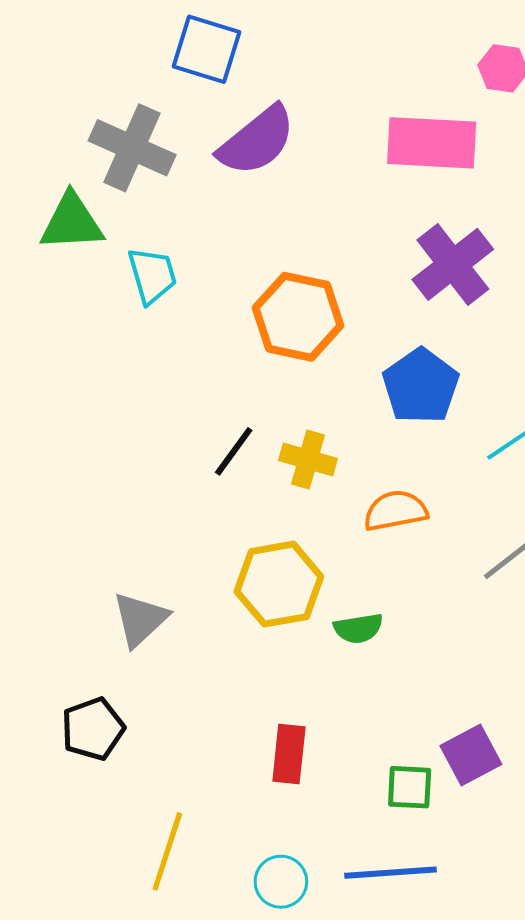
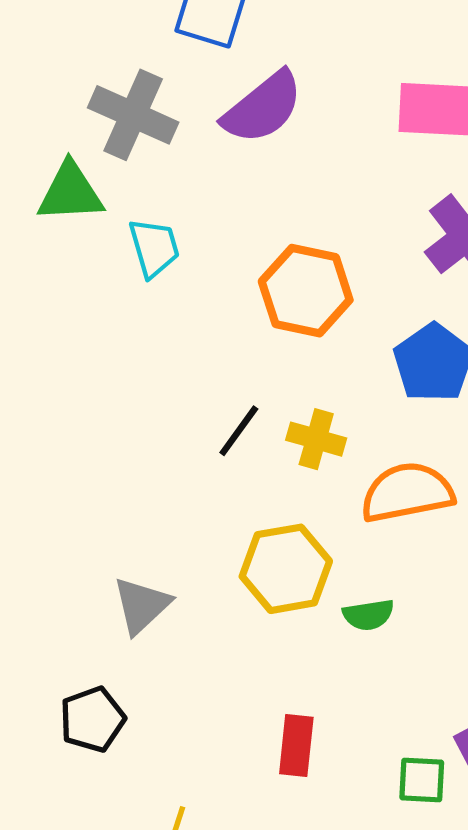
orange semicircle: (396, 511) -> (407, 492), size x1.4

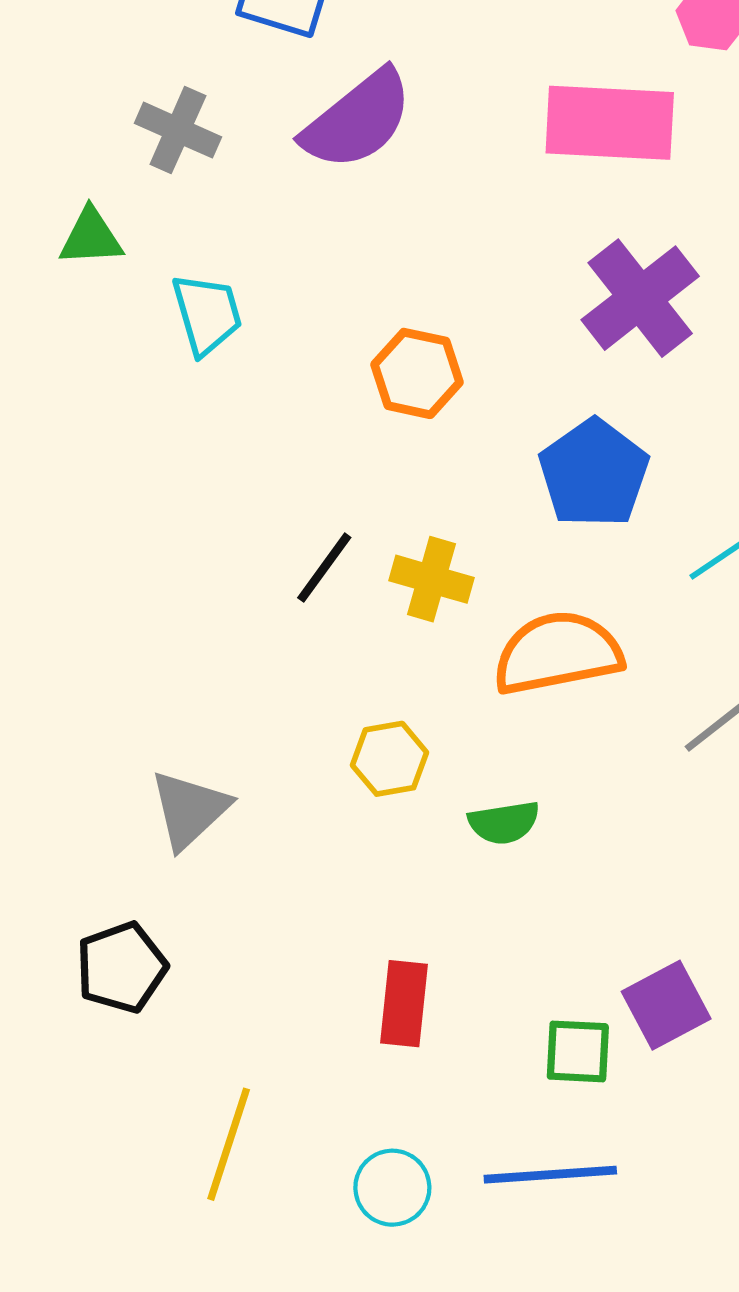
gray cross: (133, 115) -> (178, 130), size x0.7
green triangle: (70, 192) -> (91, 237), size x0.7
orange hexagon: (306, 291) -> (417, 373), size x0.7
yellow hexagon: (286, 569) -> (389, 759), size x0.6

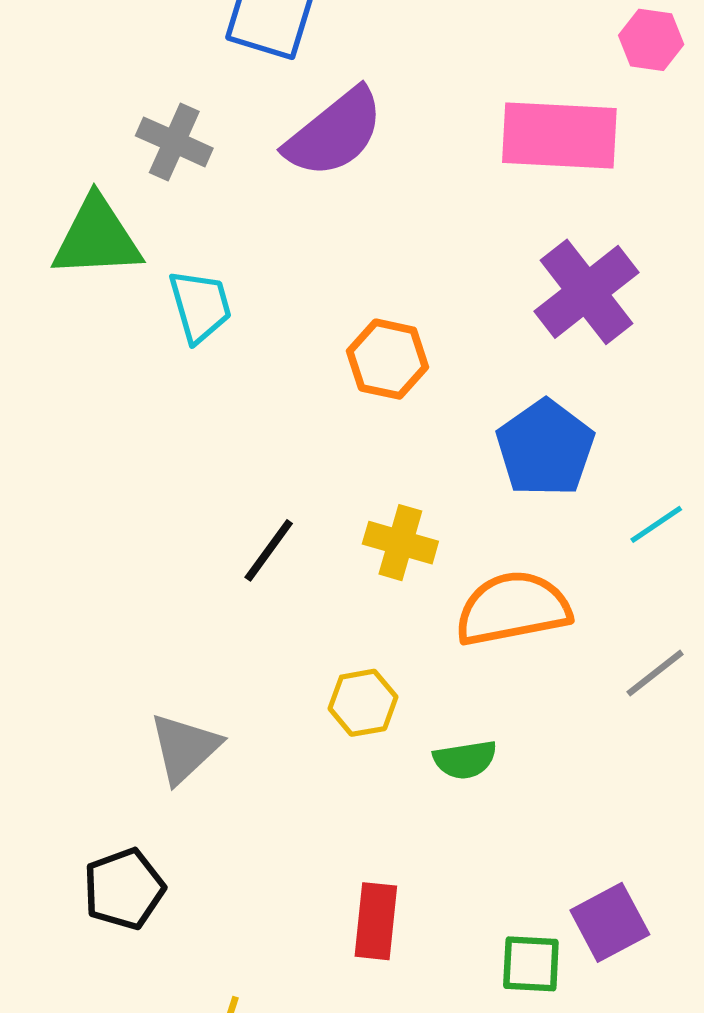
green triangle: (91, 237) -> (97, 238), size x1.6
black line: (324, 568) -> (269, 550), moved

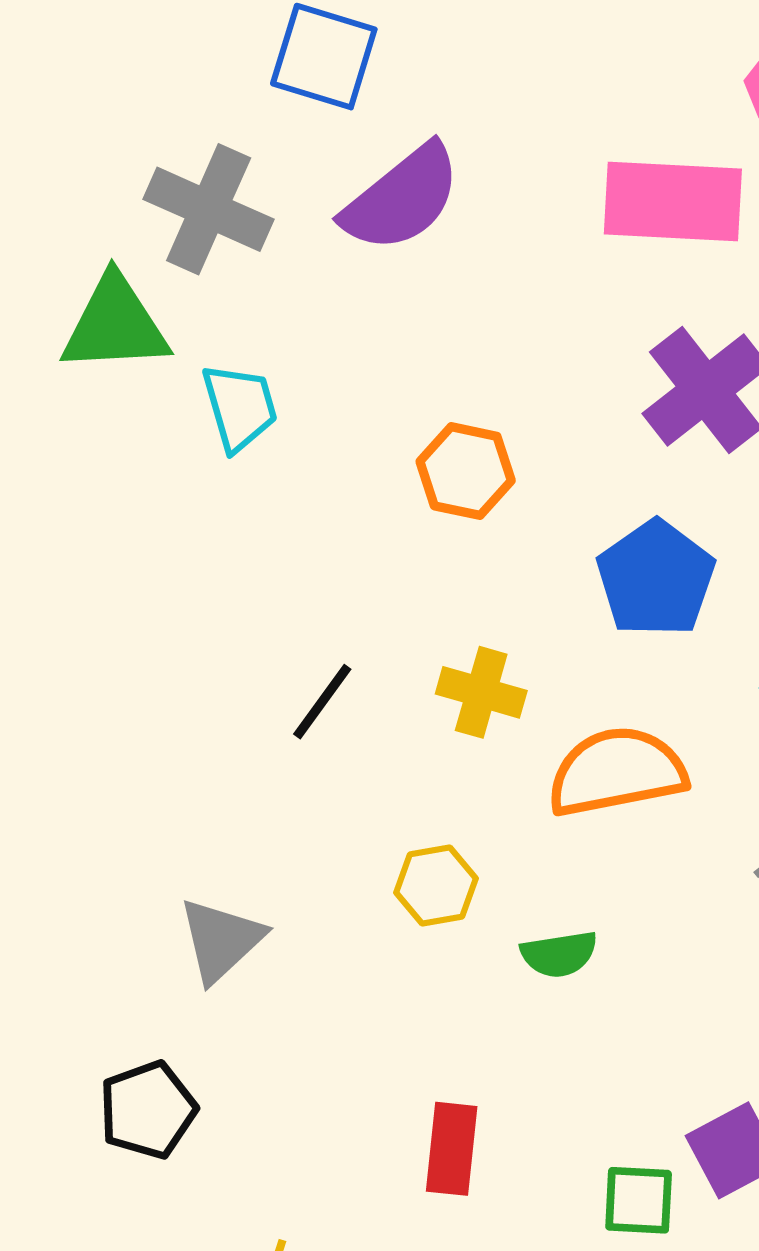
gray cross: (174, 142) -> (209, 209), size x1.4

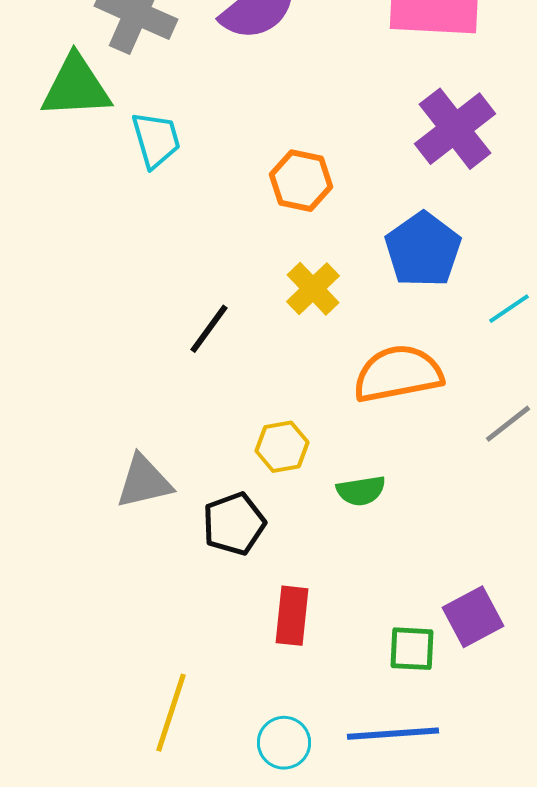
yellow cross: (481, 692) -> (313, 289), moved, turned 30
gray triangle: (221, 940) -> (144, 482), turned 30
black pentagon: (148, 1110) -> (234, 524), moved

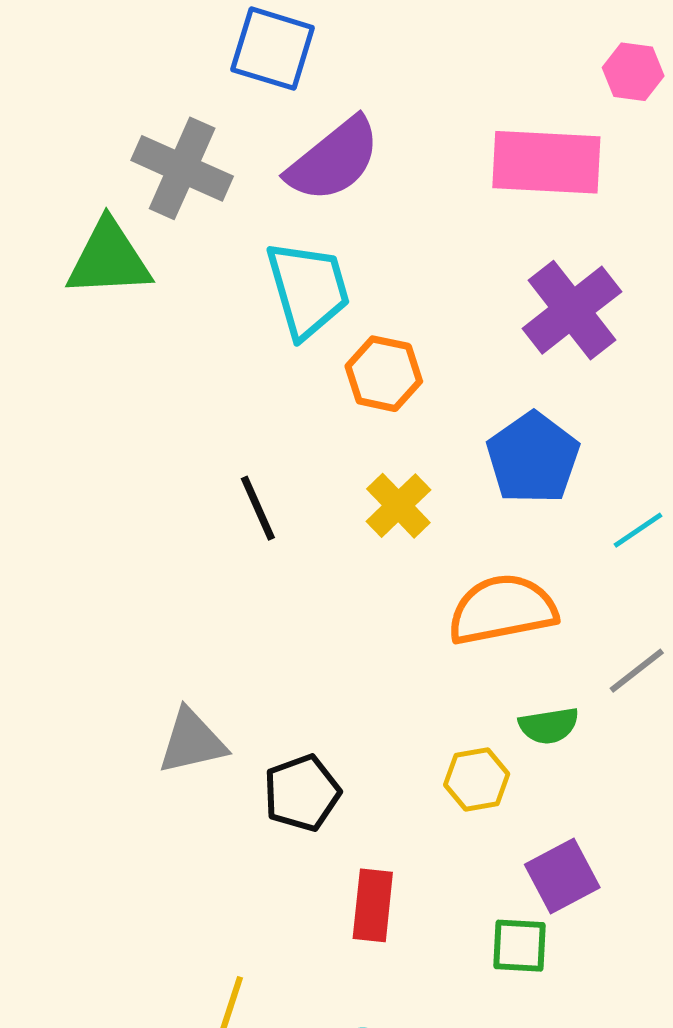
cyan trapezoid: (156, 140) -> (308, 289), moved, size x1.4
black line: (209, 329) -> (258, 508), moved, turned -60
yellow hexagon: (282, 447) -> (477, 779), moved
green semicircle: (361, 491) -> (549, 726), moved
purple square: (473, 617) -> (562, 876), moved

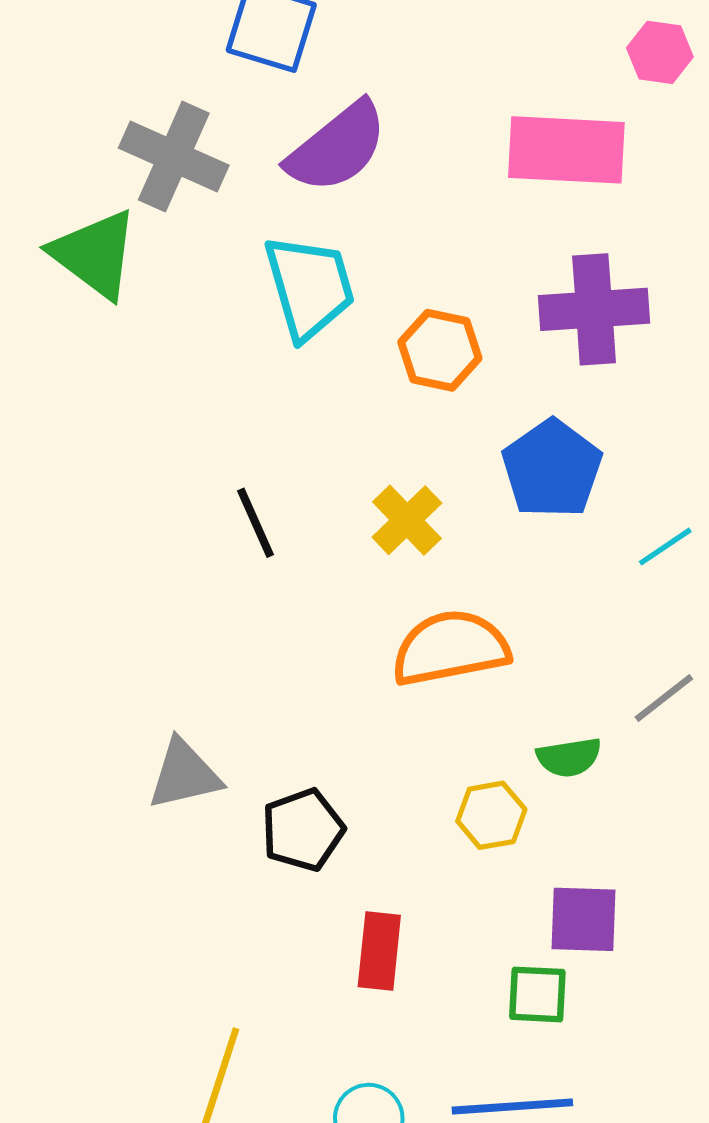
green triangle: (109, 259) -> (95, 254), turned 40
purple cross: (572, 310) -> (594, 309), turned 34
orange hexagon: (384, 374) -> (440, 350), moved
orange semicircle: (502, 610) -> (450, 648), moved
purple square: (562, 876) -> (583, 919), turned 30

